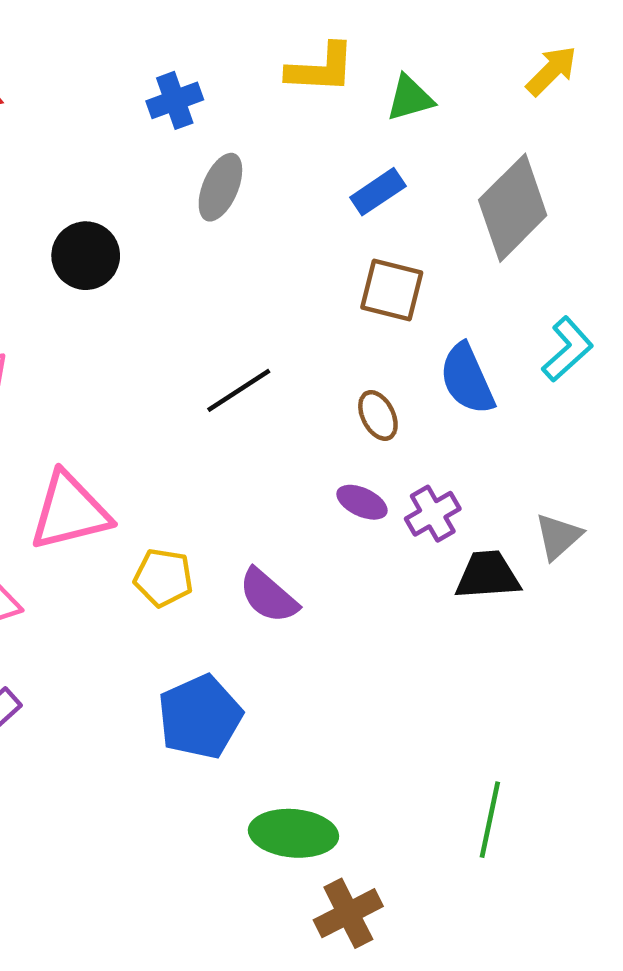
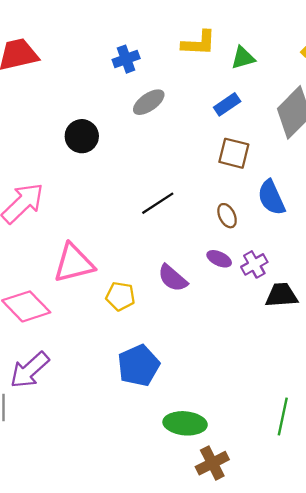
gray ellipse: (220, 187) -> (149, 102), turned 32
purple semicircle: (268, 596) -> (173, 278), moved

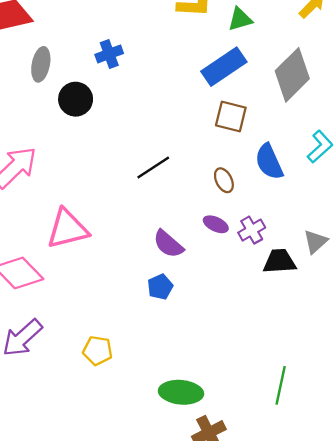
blue cross: (126, 59) -> (109, 54), moved
gray ellipse: (149, 102) -> (41, 64), moved, turned -44
blue rectangle: (227, 104) -> (224, 67), size x1.6
yellow pentagon: (120, 296) -> (98, 351), moved
blue pentagon: (139, 365) -> (160, 287), moved, size x0.6

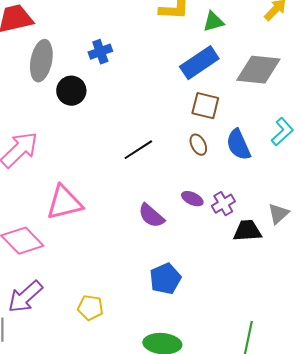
gray ellipse: (41, 64) -> (41, 61), size x1.4
gray diamond: (292, 75) -> (258, 70), turned 51
brown ellipse: (224, 180) -> (198, 145), moved
blue pentagon: (160, 287) -> (165, 279), moved, size x1.4

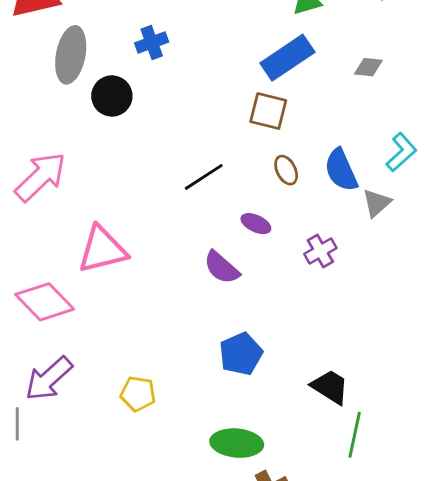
gray diamond: (258, 70) -> (368, 67), size x0.5
brown square: (205, 106) -> (268, 111), moved
purple ellipse: (192, 199) -> (256, 224), moved
gray triangle: (278, 214) -> (377, 203), moved
black trapezoid: (247, 231) -> (330, 387), moved, turned 36

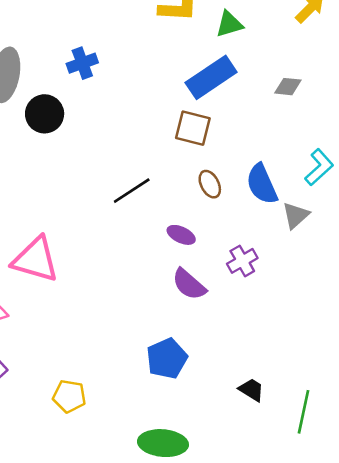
pink triangle: (102, 250) -> (35, 260), turned 30
purple semicircle: (222, 267) -> (189, 284), moved
black trapezoid: (330, 387) -> (251, 390), size x0.7
green line: (355, 435) -> (303, 412), moved

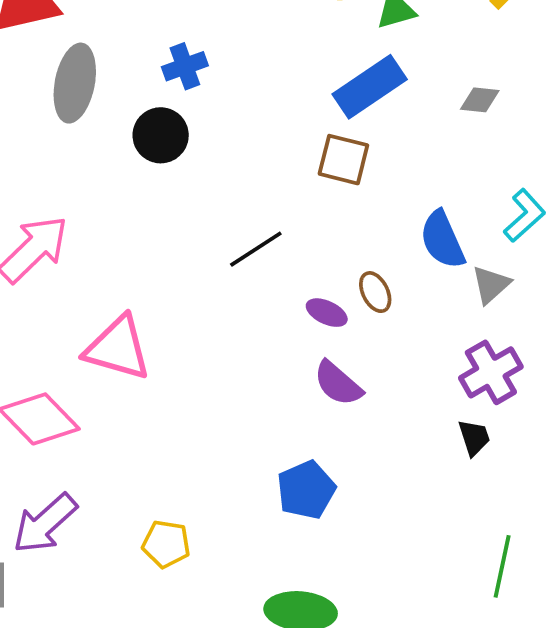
black circle: (45, 114) -> (161, 135), moved
brown ellipse: (210, 184) -> (375, 292), moved
purple cross: (242, 261) -> (491, 372), moved, size x1.4
black trapezoid: (251, 390) -> (474, 438), moved, turned 40

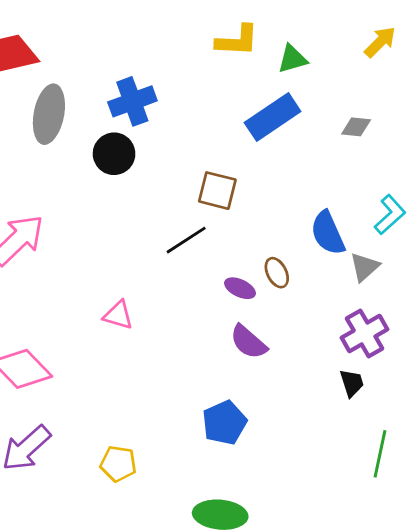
blue cross: (185, 66) -> (132, 101), size x1.4
brown square: (343, 160) -> (217, 191), moved
pink triangle: (118, 348) -> (118, 315), moved, size x0.6
green line: (502, 566) -> (380, 454), moved

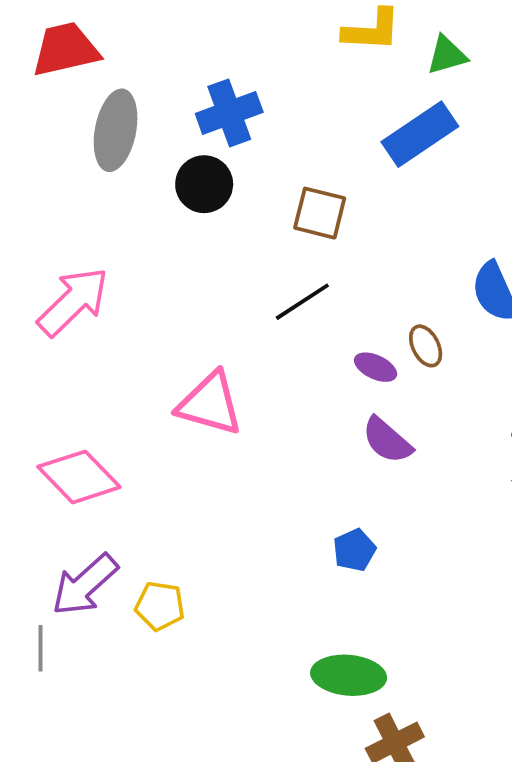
brown square: (217, 191) -> (320, 213), moved
pink triangle: (118, 315) -> (210, 404), size x1.6
blue pentagon: (224, 423) -> (354, 550), size x0.7
yellow pentagon: (118, 464) -> (160, 606), moved

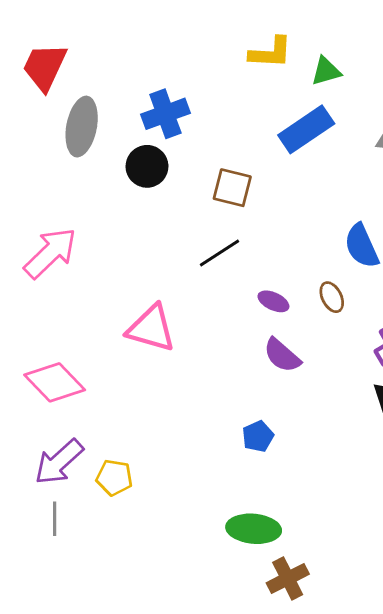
red trapezoid: (65, 49) -> (45, 67), turned -52
brown ellipse: (426, 346) -> (332, 297), moved
gray line: (40, 648) -> (55, 519), moved

